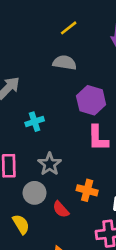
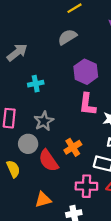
gray semicircle: (65, 63) -> (67, 37), turned -48
orange cross: (87, 190) -> (73, 147), turned 36
red semicircle: (61, 209) -> (49, 161), size x1.5

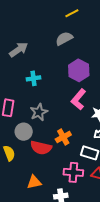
pink L-shape: (87, 104) -> (78, 99), turned 30
red semicircle: (49, 161) -> (41, 148), turned -45

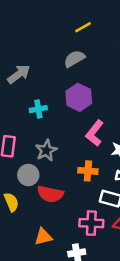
purple hexagon: (79, 70) -> (79, 97), moved
orange cross: (63, 137) -> (88, 171), moved, turned 35

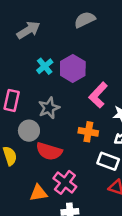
purple hexagon: (79, 97) -> (73, 68), moved
cyan cross: (38, 109) -> (45, 66), turned -35
pink cross: (91, 223) -> (65, 182), moved, turned 30

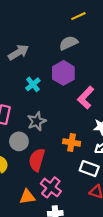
purple hexagon: (73, 68) -> (63, 73), moved
pink L-shape: (98, 95) -> (86, 98), moved
red semicircle: (49, 151) -> (37, 160), turned 90

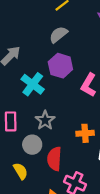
cyan cross: (33, 84) -> (33, 84), size x1.5

